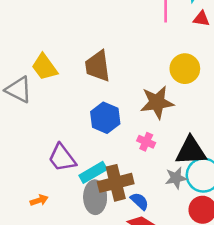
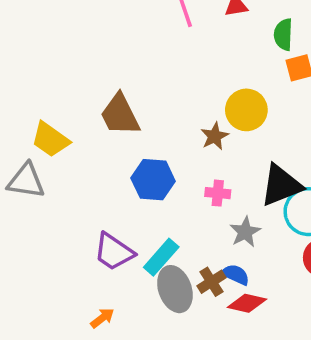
yellow circle: (185, 69) -> (246, 110), moved
brown star: (157, 102) -> (215, 136), size x0.6
gray star: (176, 178) -> (245, 232), moved
brown cross: (116, 183) -> (211, 282), moved, size x0.6

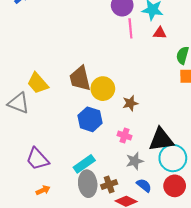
yellow circle: (246, 110) -> (103, 89), moved
purple trapezoid: (114, 252) -> (37, 159), moved
blue semicircle: (235, 275) -> (144, 185), moved

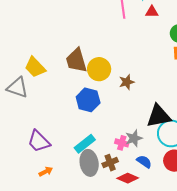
pink cross: (125, 136) -> (122, 143), moved

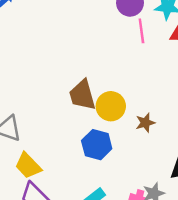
yellow trapezoid: (35, 67) -> (28, 166), moved

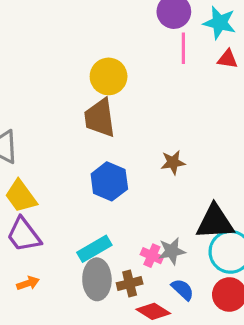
yellow circle: (111, 106) -> (109, 76), moved

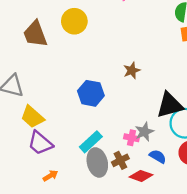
brown trapezoid: (100, 118) -> (35, 34), moved

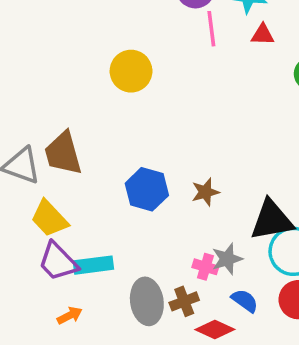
brown trapezoid: (35, 34) -> (63, 153), moved
brown star: (132, 70) -> (205, 192), moved
cyan rectangle: (91, 142) -> (93, 265), moved, turned 30

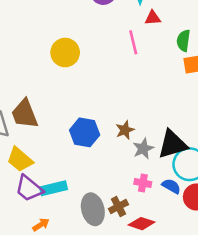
pink line: (211, 29) -> (133, 42), moved
gray star: (227, 259) -> (143, 149), moved
pink cross: (205, 267) -> (143, 183), moved
blue semicircle: (245, 301) -> (171, 186), moved

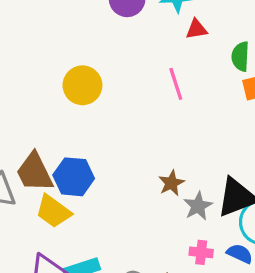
pink line: (133, 42) -> (176, 84), moved
blue hexagon: (85, 132) -> (74, 177), moved
yellow trapezoid: (20, 160) -> (53, 211), moved

